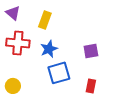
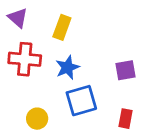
yellow circle: (13, 86) -> (37, 119), moved

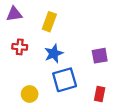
purple triangle: (18, 18) -> (14, 14), turned -49
red cross: (25, 59) -> (20, 47), size x0.6

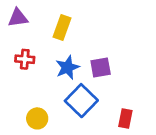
purple square: (100, 56) -> (101, 67), moved
blue square: (65, 80) -> (81, 101), turned -30

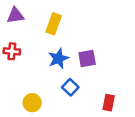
red cross: (25, 59) -> (12, 51), moved
blue square: (81, 101) -> (70, 87), size x0.6

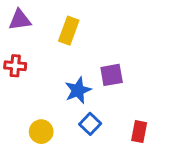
blue star: (58, 58) -> (78, 90), moved
blue square: (70, 87) -> (90, 124), moved

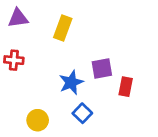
red rectangle: (139, 132) -> (126, 87), moved

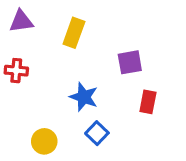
purple square: (102, 68) -> (130, 62), moved
blue star: (71, 82) -> (84, 97), turned -30

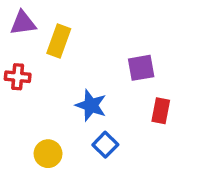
yellow rectangle: (74, 33) -> (59, 41), moved

